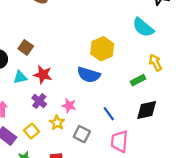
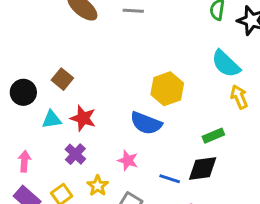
yellow arrow: (155, 63) -> (239, 97), moved
pink star: (69, 106) -> (128, 160), moved
black diamond: (147, 110) -> (203, 168), moved
blue line: (109, 114) -> (170, 179), turned -40

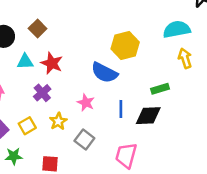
cyan semicircle: (226, 64) -> (177, 29), turned 120
blue line: (170, 179) -> (121, 109), moved, turned 66

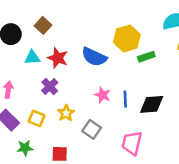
blue semicircle: (104, 73) -> (94, 57), moved
green rectangle: (160, 89) -> (146, 57), moved
pink star: (86, 103) -> (102, 95), moved
yellow square: (27, 126) -> (37, 118), turned -35

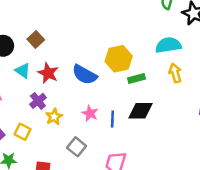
cyan triangle: (32, 57) -> (23, 71), turned 35
black diamond: (152, 104) -> (140, 111), moved
yellow star: (66, 113) -> (54, 117), moved

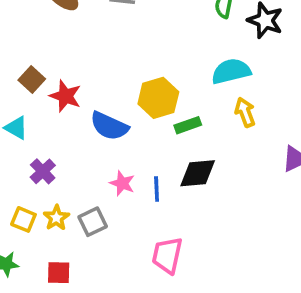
red star: (48, 73) -> (65, 96), moved
yellow star: (54, 117) -> (56, 218), moved
gray square: (77, 147) -> (93, 222), moved, turned 30

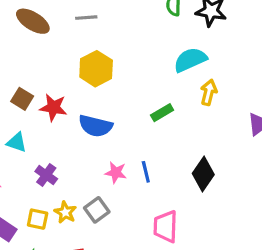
yellow hexagon: (158, 98) -> (96, 69), moved
yellow arrow: (245, 112) -> (209, 92), turned 45
black diamond: (198, 173) -> (203, 174), moved, turned -40

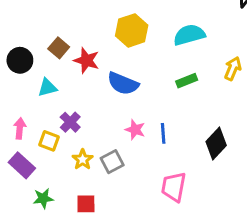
cyan semicircle: (190, 60) -> (189, 35), moved
cyan triangle: (17, 142) -> (47, 88), turned -42
yellow square: (38, 219) -> (49, 141), moved

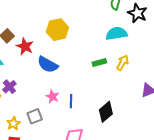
cyan semicircle: (189, 35) -> (116, 34), moved
green rectangle: (187, 81) -> (99, 62), moved
yellow star: (83, 159) -> (13, 124), moved

